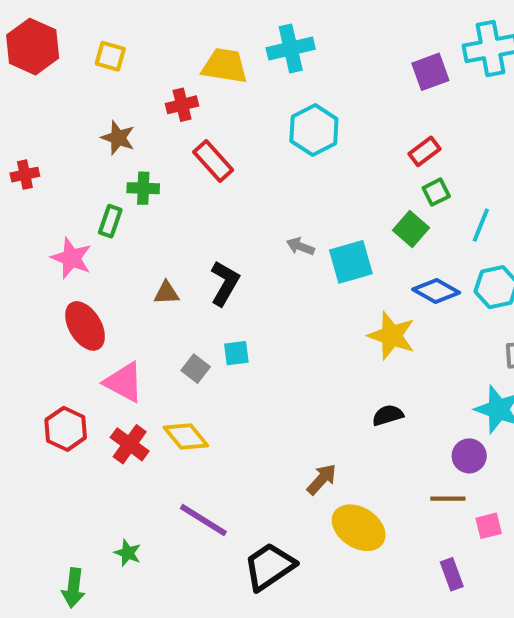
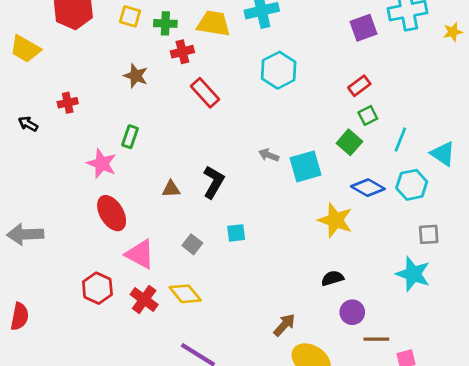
green cross: (143, 188) -> (165, 23), moved
cyan square: (236, 353) -> (236, 233), moved
purple circle: (469, 456) -> (352, 312), moved

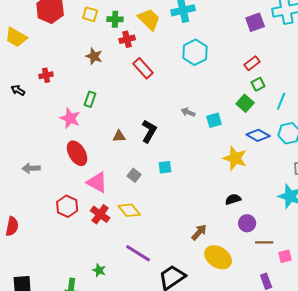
yellow trapezoid: (214, 23) -> (149, 19), turned 35
cyan square: (306, 166) -> (214, 120), size x0.7
gray arrow: (25, 234) -> (31, 168), moved, size x0.7

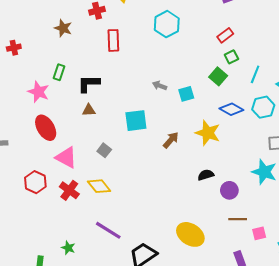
red rectangle: (143, 68) -> (113, 40), turned 40
black L-shape: (149, 131) -> (89, 84), moved, turned -120
cyan square: (165, 167) -> (136, 121), moved, size x1.6
purple circle: (247, 223) -> (229, 190), moved
brown arrow: (199, 232) -> (171, 140), moved

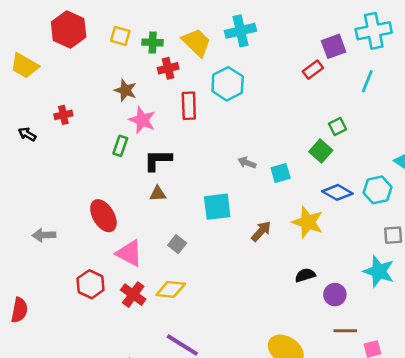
cyan hexagon: (167, 24) -> (228, 84), moved
red rectangle: (225, 35) -> (313, 70), moved
cyan line: (255, 74) -> (367, 81), moved
pink star: (38, 92) -> (142, 120), moved
yellow diamond: (99, 186) -> (171, 289), turned -45

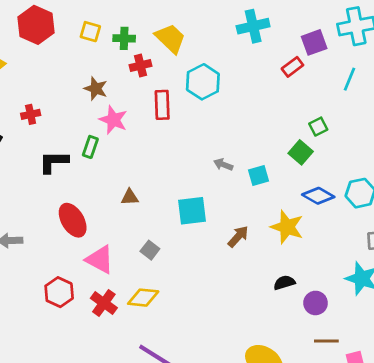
cyan cross: (241, 31) -> (253, 26), moved
black L-shape: (158, 160) -> (54, 162), moved

